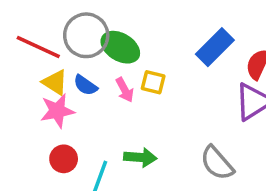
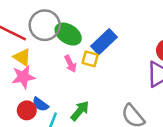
blue rectangle: (215, 47) -> (104, 42), moved
blue semicircle: (85, 85) -> (40, 104), moved
green arrow: (140, 157) -> (80, 111), turned -55

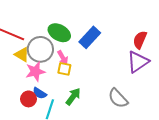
gray circle: (45, 25) -> (40, 49), moved
yellow square: (90, 59) -> (64, 69), moved
pink star: (23, 77) -> (35, 72), moved

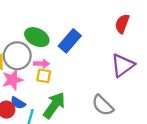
red semicircle: (140, 40) -> (122, 24), moved
pink arrow: (63, 58) -> (41, 64), turned -56
green arrow: (73, 97) -> (54, 105), size x1.4

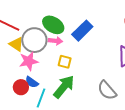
pink arrow: (41, 64) -> (55, 41), moved
yellow square: (44, 76) -> (65, 62), moved

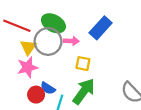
green ellipse: (53, 25) -> (53, 23), moved
yellow triangle: (16, 44) -> (28, 47), turned 35
pink star: (29, 61) -> (28, 67), moved

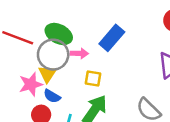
yellow triangle: (28, 47) -> (47, 74), moved
blue semicircle: (48, 88) -> (52, 96), moved

